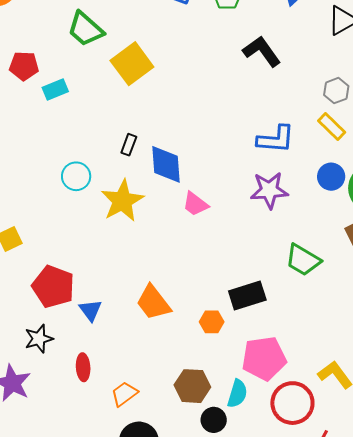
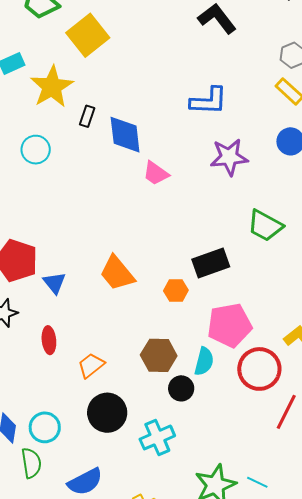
blue L-shape: (276, 139) -> (209, 101), moved
yellow star: (122, 201) -> (52, 87), moved

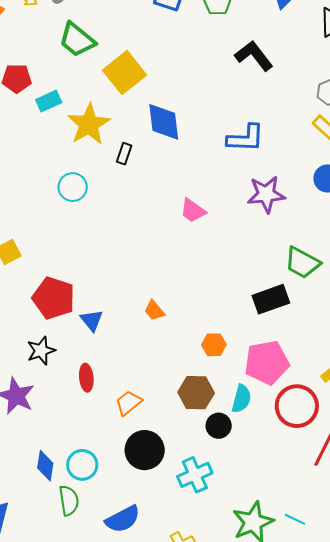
blue diamond: (125, 135) -> (164, 122), moved
black rectangle: (211, 263) -> (271, 299), moved
orange trapezoid: (117, 273) -> (154, 310), size x0.6
orange hexagon: (176, 291) -> (214, 345), moved

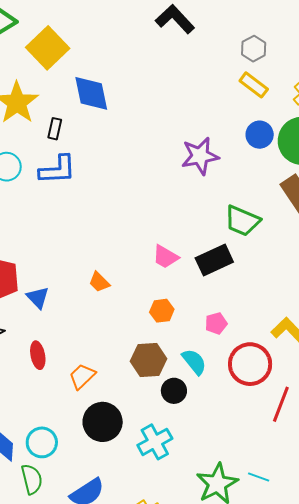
blue L-shape: (246, 138) -> (57, 170), moved
pink trapezoid: (193, 211) -> (165, 257), moved
pink pentagon: (267, 362) -> (216, 323), size x0.5
cyan semicircle: (241, 399) -> (194, 362), turned -48

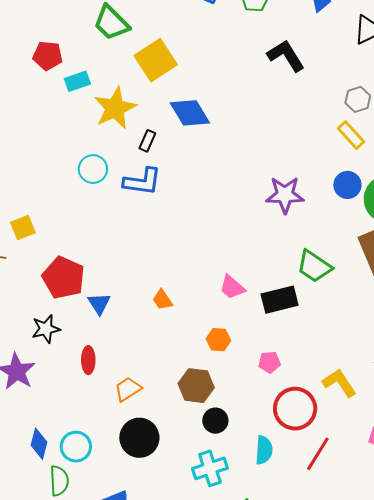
blue diamond: (91, 93) -> (190, 113), turned -30
cyan semicircle: (194, 362) -> (264, 450), moved, turned 32
cyan cross: (155, 442) -> (210, 468), moved

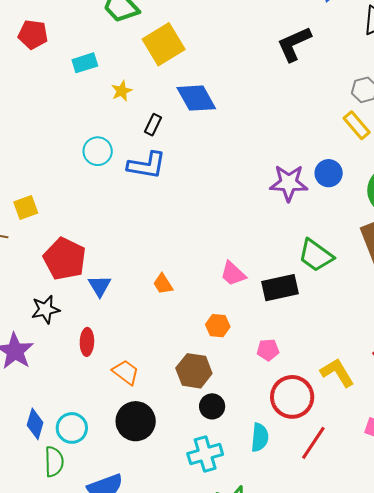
red pentagon: (48, 56) -> (33, 34), moved
black L-shape: (286, 56) -> (294, 44), turned -84
yellow star: (115, 108) -> (122, 91), size x0.5
blue circle: (347, 185) -> (329, 173), moved
orange trapezoid: (128, 389) -> (126, 372), turned 68

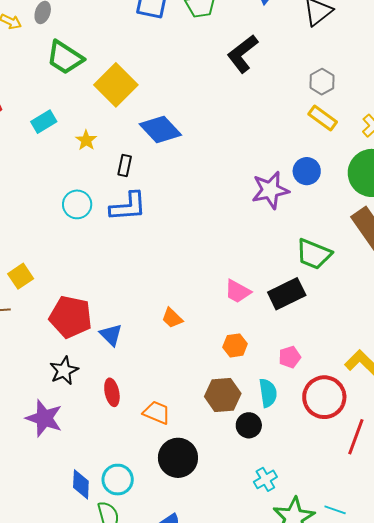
cyan semicircle: (260, 437) -> (268, 393), moved
cyan cross: (205, 454) -> (265, 479), moved, size x0.7

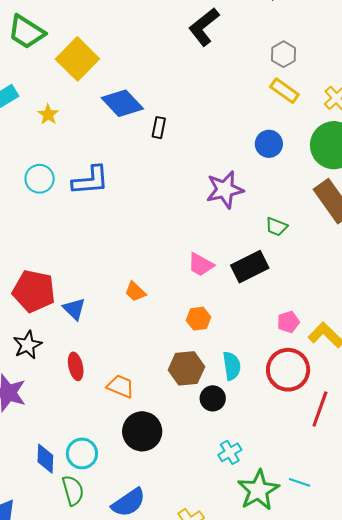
black rectangle: (125, 166) -> (159, 128), moved
purple star: (270, 190) -> (225, 190), moved
green trapezoid: (314, 254) -> (277, 227), size x0.6
pink pentagon: (290, 357) -> (288, 322), moved

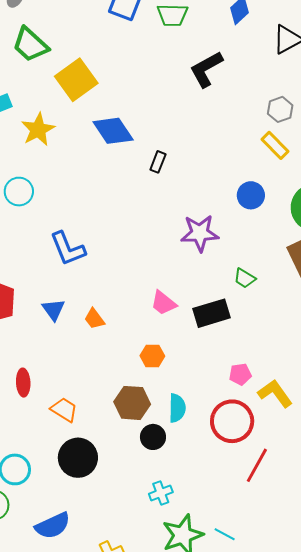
yellow star: (48, 114) -> (38, 130), size x1.6
black rectangle: (159, 128) -> (158, 162), moved
blue L-shape: (90, 180) -> (68, 249), moved, turned 63
blue triangle: (74, 309) -> (53, 310), moved

